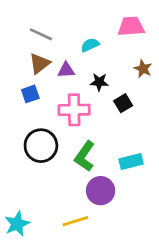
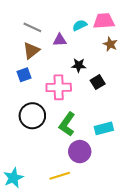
cyan semicircle: (90, 45) -> (80, 25), moved
brown star: (143, 69) -> (110, 44), moved
purple triangle: (66, 70) -> (60, 40), moved

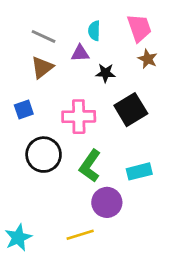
pink trapezoid: (104, 21) -> (139, 28), turned 75
cyan semicircle: (80, 25) -> (94, 31), moved, turned -64
black star: (79, 65) -> (105, 73), moved
blue square: (24, 75) -> (24, 110), moved
black square: (98, 82) -> (131, 110), size x1.6

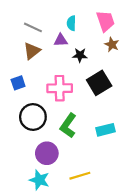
purple circle: (107, 202) -> (47, 153), moved
yellow line: (80, 235) -> (80, 176), moved
cyan star: (18, 238) -> (39, 180), moved, turned -30

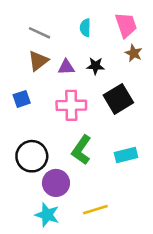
purple triangle: (61, 40) -> (66, 67), moved
black circle: (33, 117) -> (32, 156), moved

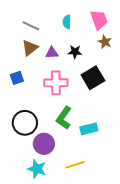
cyan rectangle: (126, 155) -> (89, 129), moved

